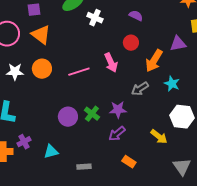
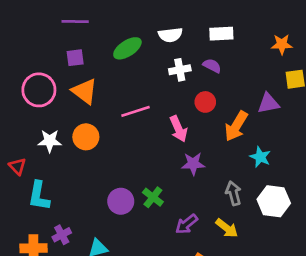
white cross: (95, 18) -> (180, 70), moved, turned -35
pink line: (79, 72) -> (136, 111), moved
gray arrow: (140, 89) -> (233, 193), moved, turned 108
purple star: (118, 110) -> (193, 164), moved
yellow arrow: (159, 137) -> (227, 228), moved

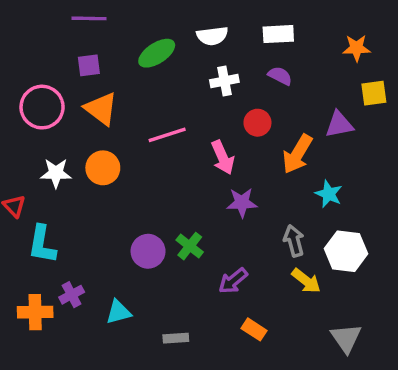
purple semicircle: (212, 66) -> (280, 76), moved
yellow arrow: (227, 228) -> (306, 281), moved

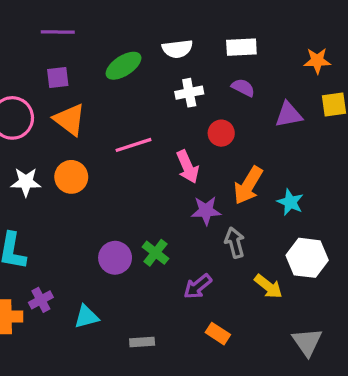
purple triangle: (339, 124) -> (289, 115), moved
orange arrow: (297, 154) -> (248, 185), moved
gray arrow: (294, 241) -> (235, 243), moved

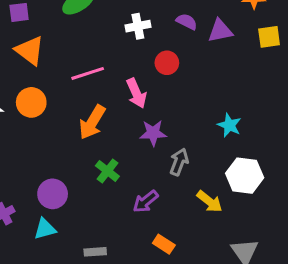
purple triangle: (289, 115) -> (220, 31), moved
orange arrow: (248, 185) -> (92, 122), moved
gray arrow: (235, 243) -> (179, 162), turned 36
purple circle: (115, 258) -> (53, 194), moved

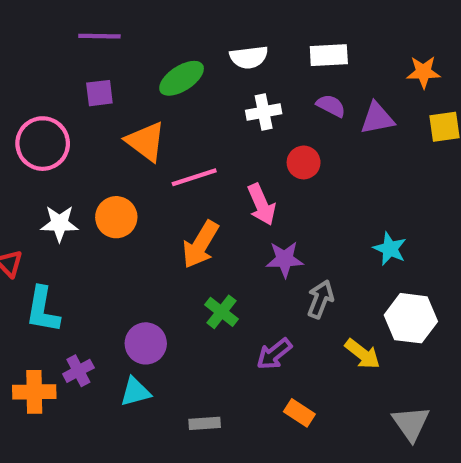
orange triangle: (30, 51) -> (146, 141), moved

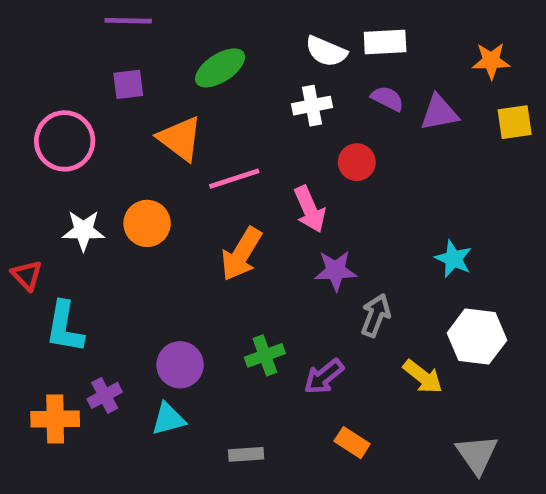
white semicircle: (249, 57) -> (326, 51), moved, turned 30
green cross: (221, 312) -> (265, 355), moved, turned 32

